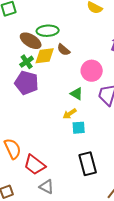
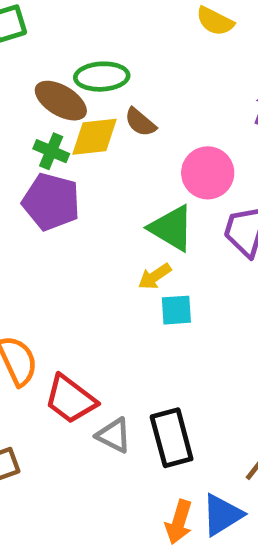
green cross: (27, 62) -> (51, 151), turned -32
green triangle: (77, 94) -> (172, 228), size x1.5
black rectangle: (88, 164) -> (172, 438), moved
gray triangle: (47, 187) -> (114, 435), moved

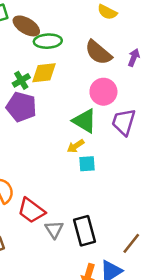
brown ellipse: (61, 101) -> (26, 26), moved
brown semicircle: (140, 122) -> (98, 52), moved, size x1.6
green cross: (51, 151) -> (21, 80), turned 36
gray triangle: (114, 435) -> (54, 229), turned 30

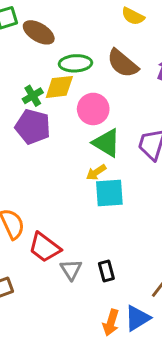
green ellipse: (48, 41) -> (75, 63), moved
pink circle: (103, 92) -> (93, 109), moved
cyan square: (87, 164) -> (109, 193), size x1.5
black rectangle: (84, 231) -> (106, 271), size x0.6

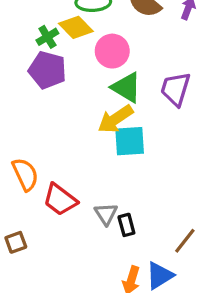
yellow diamond: (59, 87) -> (76, 27), turned 52
yellow arrow: (96, 172) -> (115, 119), size x1.6
gray triangle: (71, 270) -> (106, 214), moved

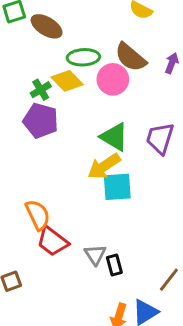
pink circle: (112, 51) -> (113, 79), moved
orange semicircle: (25, 174) -> (38, 215), moved

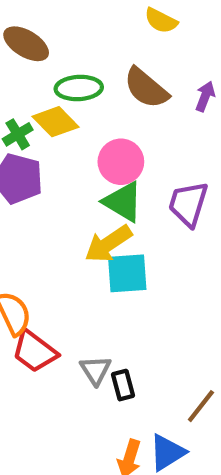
pink circle: (113, 79) -> (121, 162), moved

